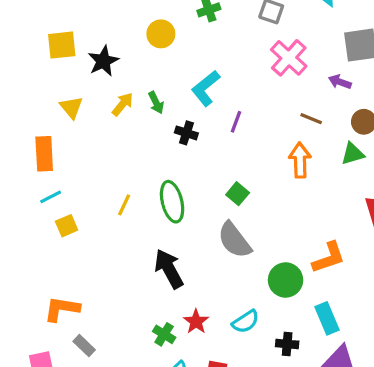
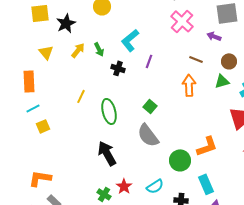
yellow line: (124, 205) -> (81, 96), moved

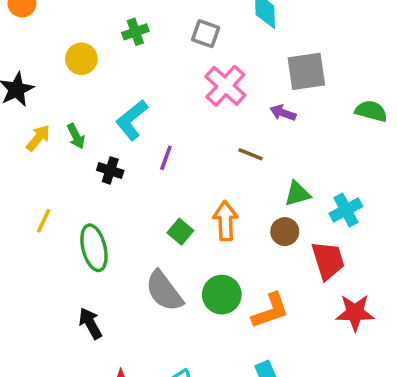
brown circle: (229, 61) -> (285, 232), moved
orange arrow: (189, 85) -> (225, 221), moved
green square: (150, 106) -> (180, 232), moved
black arrow: (107, 153) -> (90, 323), size x0.7
green circle: (180, 160) -> (222, 295), moved

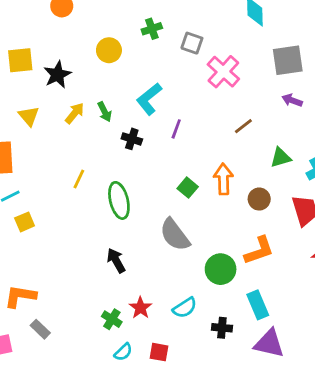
gray square: (206, 34) -> (192, 43), moved
purple arrow: (283, 113) -> (292, 100), moved
brown line: (251, 154) -> (243, 126), turned -60
brown circle: (285, 232) -> (259, 199), moved
green circle: (222, 295) -> (221, 269), moved

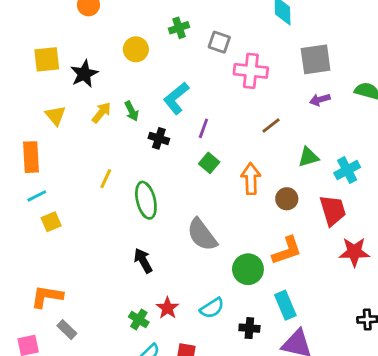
pink cross: (223, 72) -> (251, 71), turned -36
purple arrow: (292, 100) -> (320, 100), turned -36
green square: (188, 188) -> (209, 163), moved

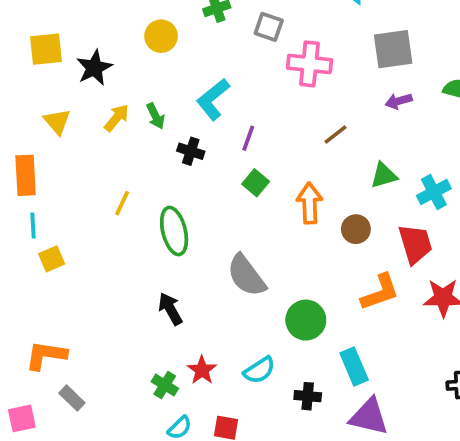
cyan line: (37, 196) -> (33, 225), turned -66
orange L-shape: (287, 251) -> (380, 292), moved

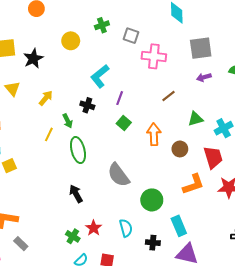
green arrow: (155, 116) -> (68, 121), moved
yellow arrow: (117, 118) -> (46, 98), moved
cyan semicircle: (259, 370) -> (126, 228), turned -72

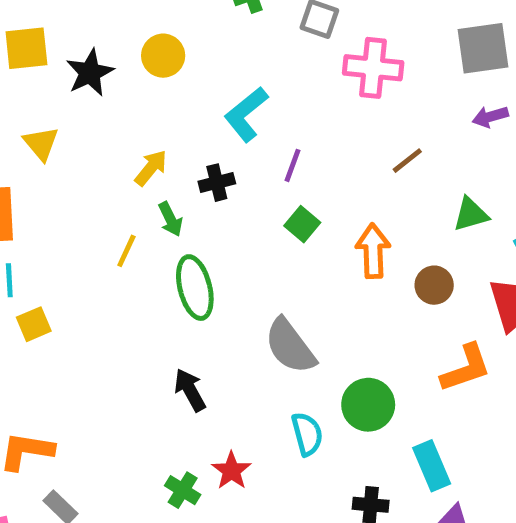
yellow circle: (71, 41) -> (163, 56), moved
yellow arrow: (46, 98) -> (151, 168), moved
black cross: (87, 105) -> (217, 183), turned -32
cyan semicircle: (126, 228) -> (307, 434), moved

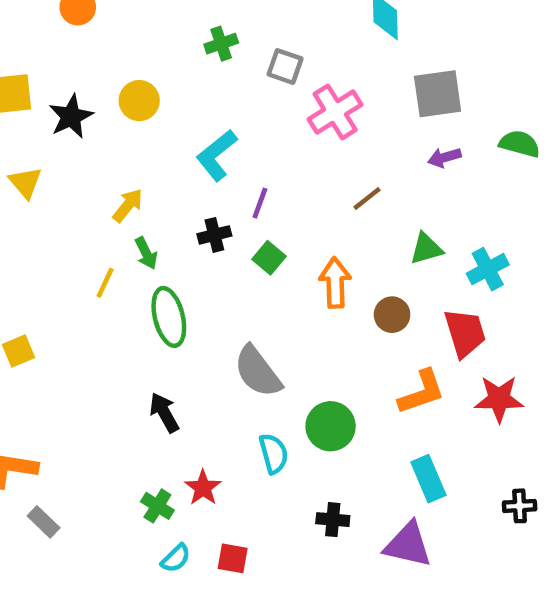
pink cross: (373, 68) -> (335, 112), turned -38
black cross: (217, 183) -> (214, 235), moved
cyan rectangle: (432, 466) -> (428, 479), moved

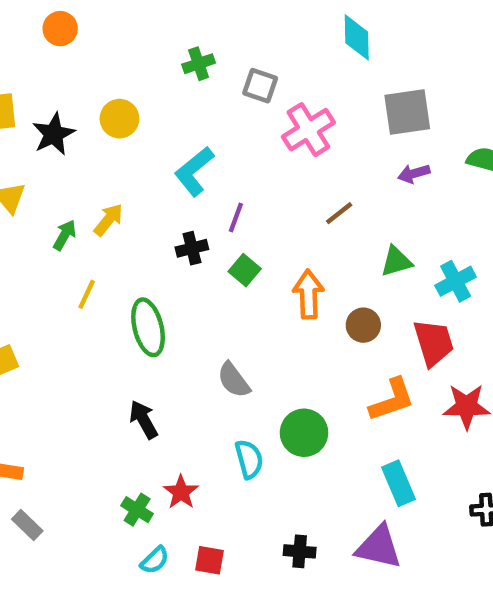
green arrow: (146, 253) -> (65, 235), moved, turned -124
gray semicircle: (258, 372) -> (234, 380), size x0.7
black cross: (333, 520) -> (300, 551), moved

